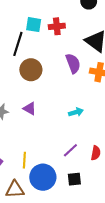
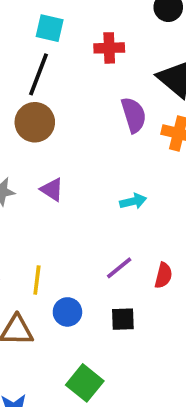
cyan square: (34, 25) -> (50, 28), moved
brown circle: (31, 70) -> (35, 122), moved
blue circle: (43, 177) -> (67, 312), size x0.6

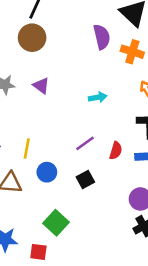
black square: (123, 319) -> (85, 180), turned -30

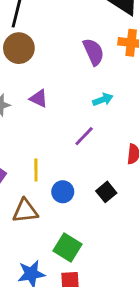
purple semicircle: (102, 37) -> (93, 52), moved
purple line: (85, 143) -> (84, 136), moved
green square: (56, 223) -> (68, 248), moved

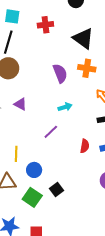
black square: (106, 192) -> (56, 190), moved
green square: (68, 248) -> (32, 197), moved

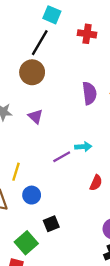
cyan arrow: (65, 107) -> (83, 147), moved
green square: (32, 197) -> (26, 243), moved

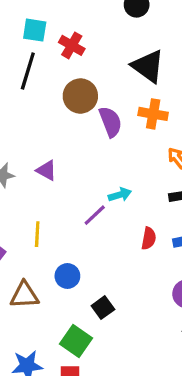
red cross: (87, 34) -> (72, 45), moved, turned 36
brown circle: (32, 72) -> (80, 96), moved
yellow line: (16, 172) -> (37, 234), moved

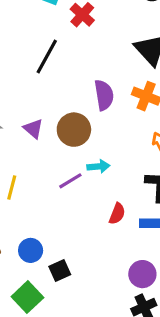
black line: (28, 71) -> (47, 56), moved
brown circle: (80, 96) -> (74, 130), moved
blue circle: (67, 276) -> (31, 250), moved

